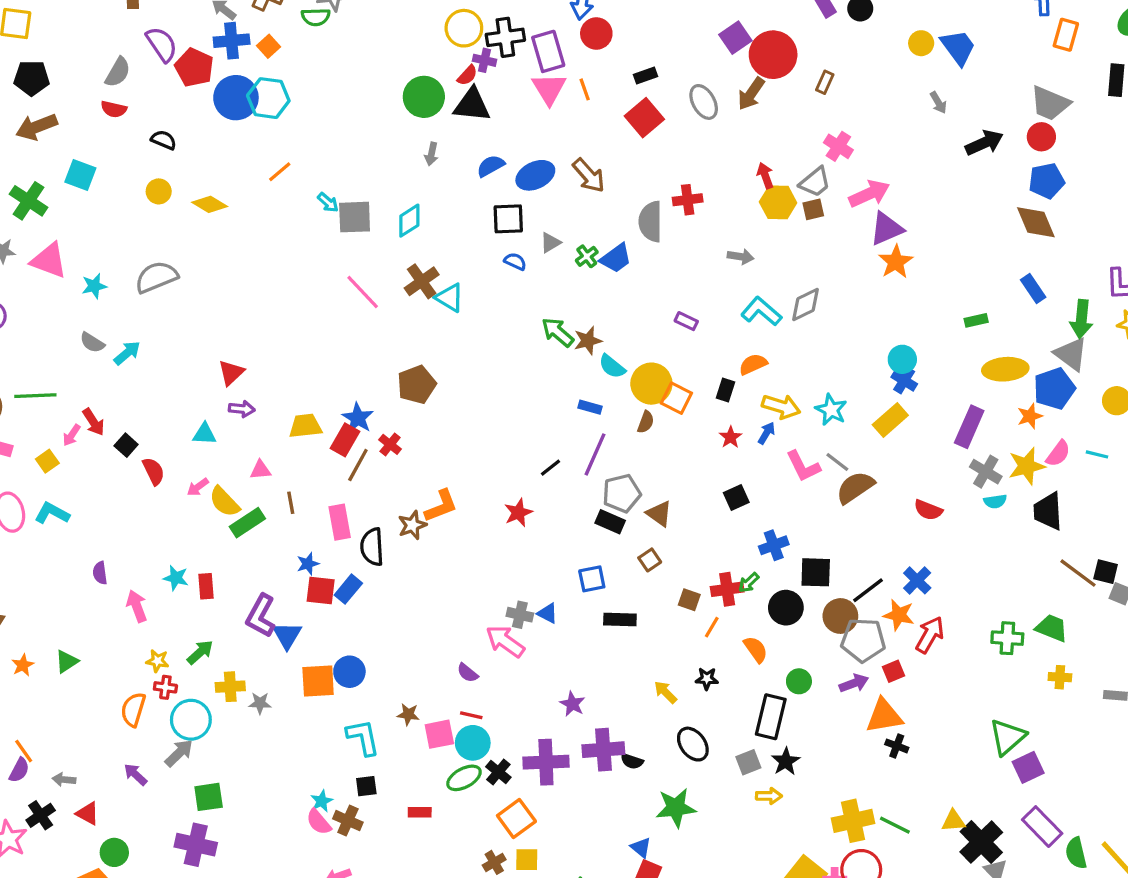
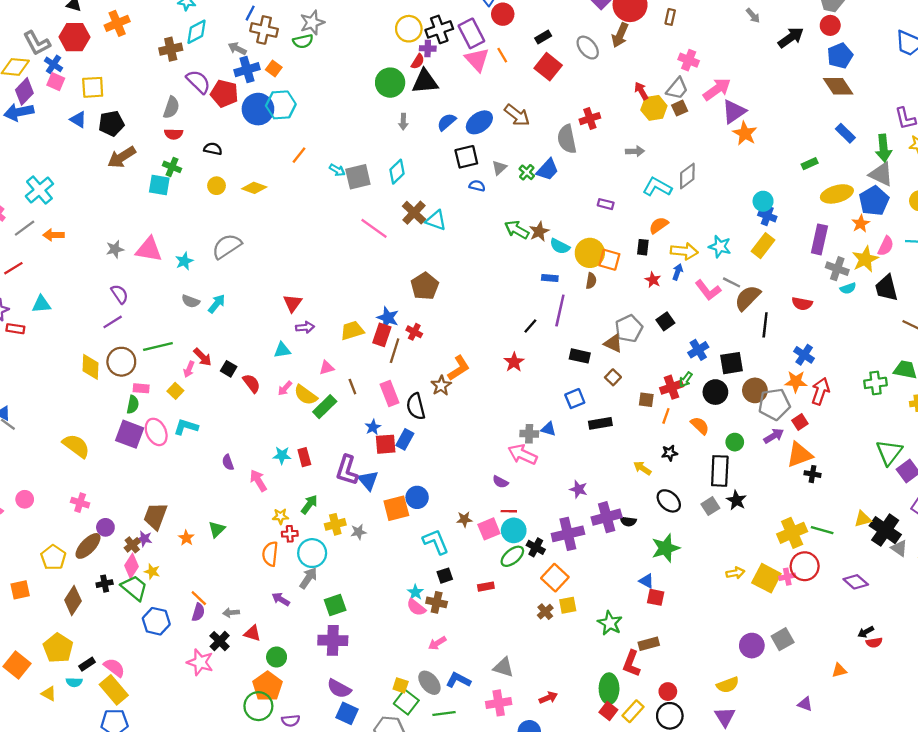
green cross: (29, 201) -> (172, 167), moved, size x0.7
gray pentagon: (622, 493) -> (629, 328), moved
black line: (868, 590) -> (765, 325), moved, turned -35
yellow arrow: (769, 796) -> (735, 573), moved

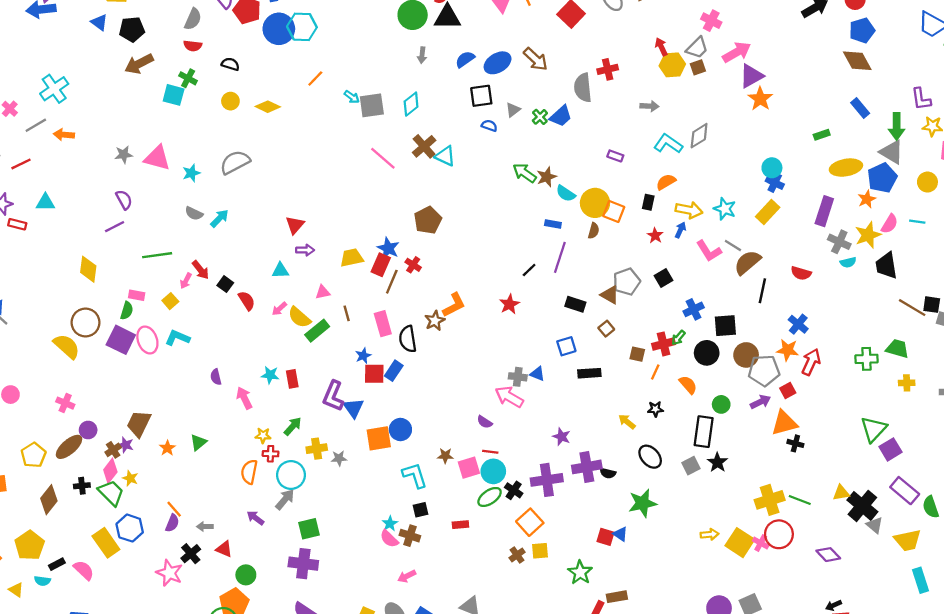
brown circle: (121, 362) -> (85, 322), moved
pink cross: (787, 577) -> (761, 543), turned 35
red square: (656, 597) -> (605, 537), moved
yellow rectangle: (114, 690) -> (106, 543), moved

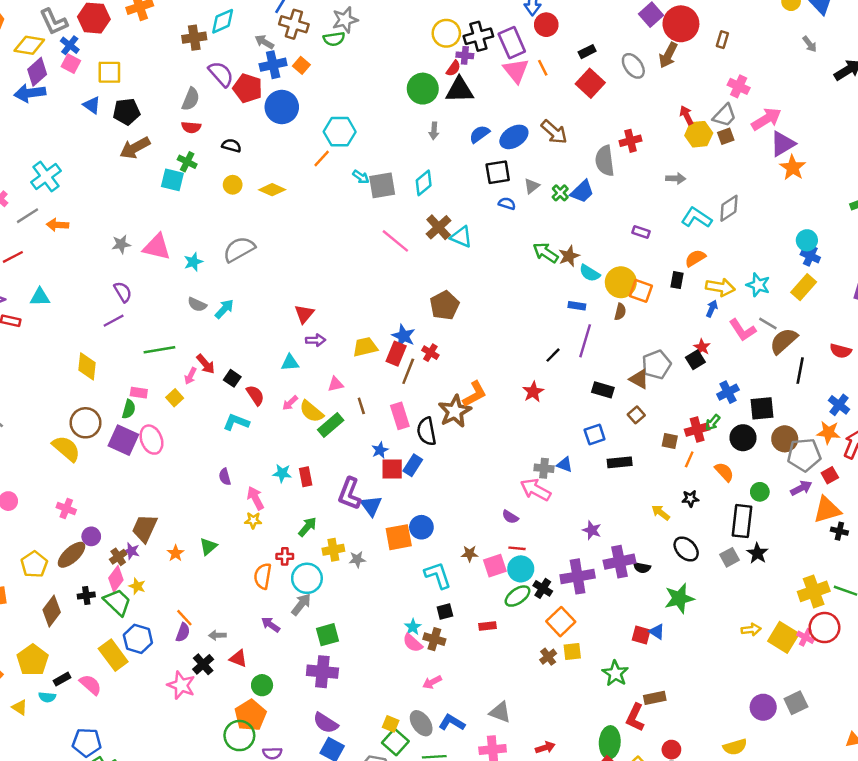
cyan hexagon: (302, 27) -> (340, 132), moved
red star: (655, 236) -> (702, 347), moved
brown star: (435, 321) -> (455, 411), size x1.5
cyan L-shape: (177, 338) -> (236, 422), moved
yellow star: (263, 435) -> (253, 520), moved

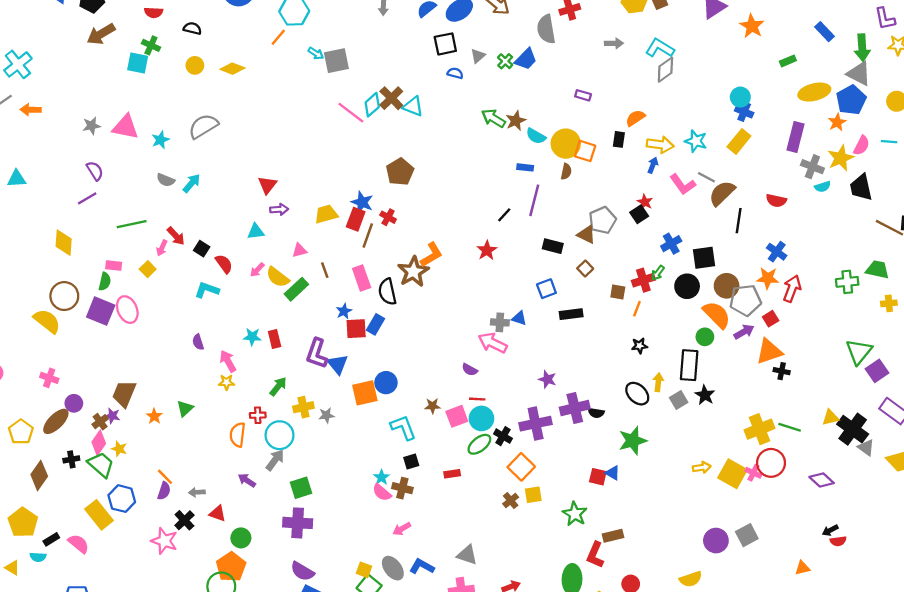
orange star: (793, 168) -> (752, 26), moved
cyan diamond: (424, 183) -> (372, 105), moved
cyan L-shape: (696, 218) -> (660, 48), moved
orange semicircle: (724, 472) -> (717, 315), moved, size x1.5
yellow arrow: (661, 513) -> (658, 382), moved, turned 60

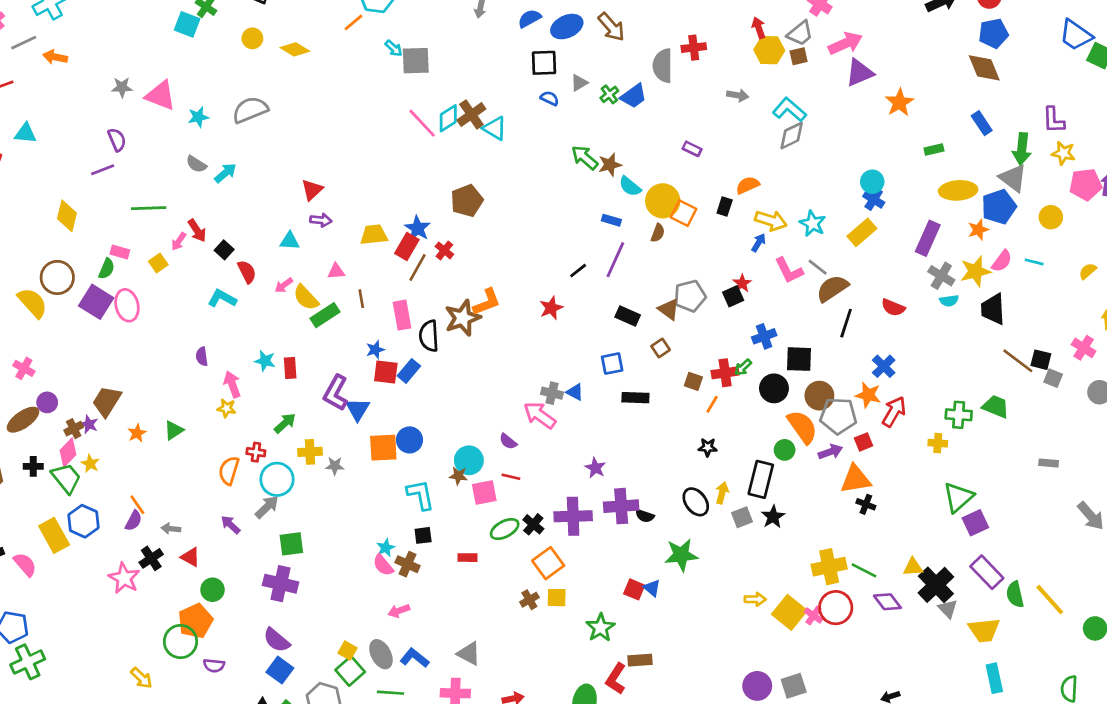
yellow cross: (889, 303) -> (938, 443), moved
cyan circle: (481, 418) -> (469, 460), moved
purple diamond: (822, 480) -> (887, 602), moved

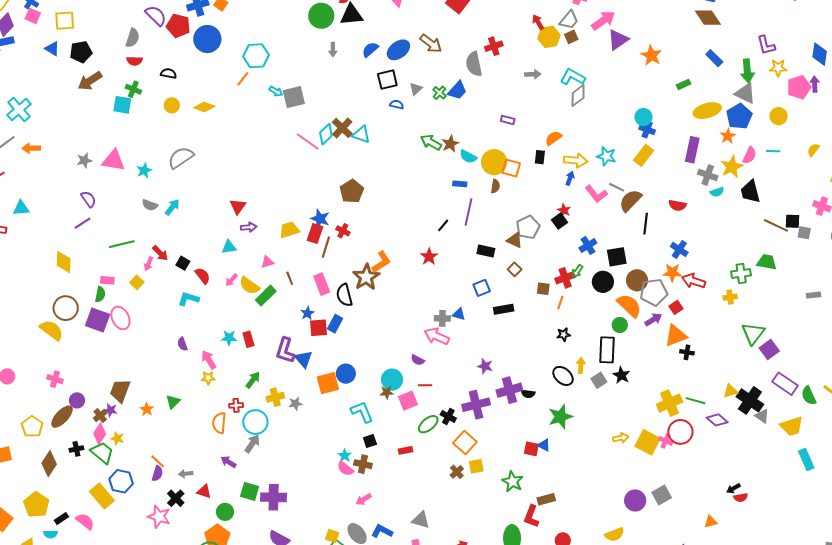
red arrow: (894, 412) -> (694, 281), turned -90
green square: (291, 544) -> (250, 491), moved, turned 36

